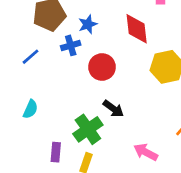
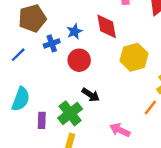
blue star: (88, 24) -> (74, 31), moved
cyan semicircle: (30, 109) -> (21, 99), size x1.5
purple rectangle: (56, 152) -> (42, 120), moved

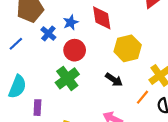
blue cross: (52, 43) -> (48, 33), turned -32
black arrow: (91, 95) -> (114, 80), moved
green cross: (70, 113) -> (67, 78), moved

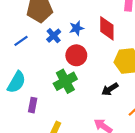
black arrow: (114, 80) -> (110, 89), turned 105

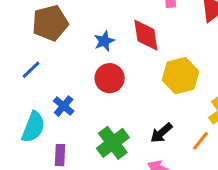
blue cross: (54, 36) -> (64, 106), moved
green cross: (65, 81) -> (113, 143), moved
black arrow: (110, 89) -> (161, 133), moved

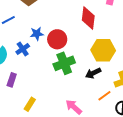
blue star: (104, 41) -> (37, 34), moved
black arrow: (161, 133) -> (93, 73), moved
green cross: (113, 143) -> (64, 63), moved

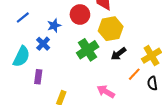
red circle: (57, 39) -> (80, 14), moved
yellow hexagon: (103, 50) -> (111, 29), moved

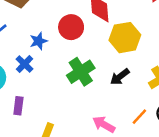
yellow hexagon: (111, 29) -> (125, 38), moved
orange line: (134, 74) -> (139, 117), moved

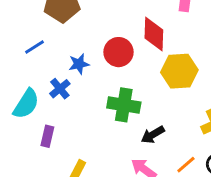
green cross: (81, 72) -> (124, 105), turned 36
black arrow: (120, 77) -> (153, 135), moved

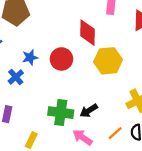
red circle: (119, 52) -> (61, 59), moved
green cross: (124, 105) -> (61, 113), moved

